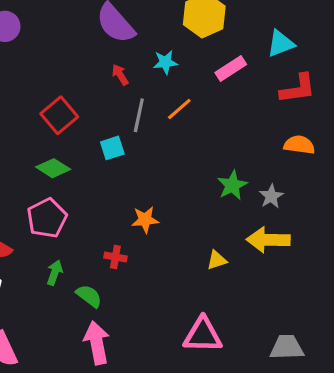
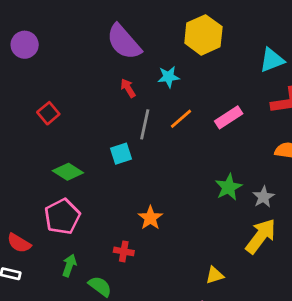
pink rectangle: (231, 68) -> (229, 117), moved
red square: (59, 115) -> (48, 113), moved, size x0.7
orange star: (145, 220) -> (150, 218), turned -30
yellow arrow: (268, 240) -> (261, 236), turned 126
yellow triangle: (217, 260) -> (215, 275), moved

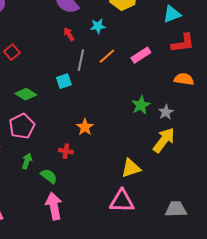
yellow triangle: (215, 275) -> (131, 168), size x1.5

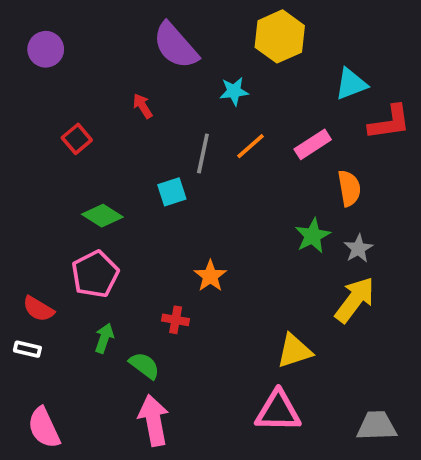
cyan triangle: (172, 14) -> (351, 84), moved
red arrow: (69, 34) -> (143, 106), moved
orange semicircle: (184, 79) -> (349, 188), moved, turned 72

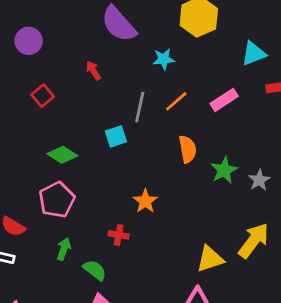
purple circle: (46, 49) -> (29, 41), moved
orange semicircle: (349, 188) -> (188, 149), moved
yellow arrow: (355, 300) -> (254, 241), moved

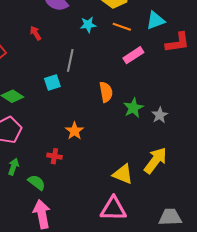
orange line: (176, 101) -> (122, 27), moved, turned 60
yellow triangle: (210, 259) -> (123, 174), turned 40

